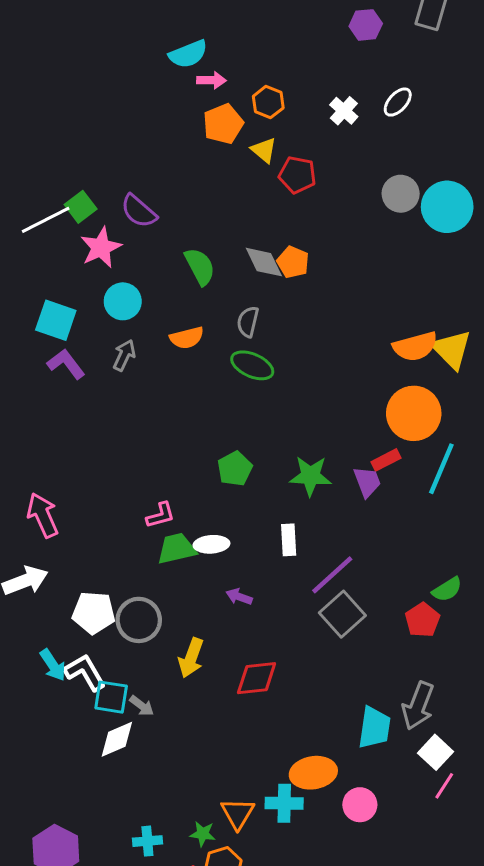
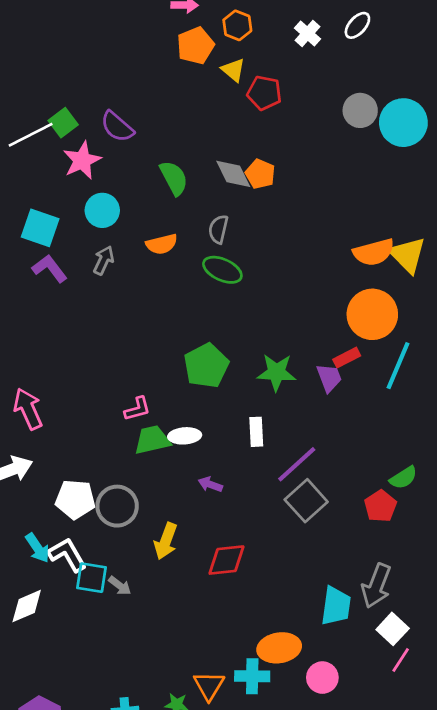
green pentagon: (235, 469) -> (206, 366), size x1.4
white diamond: (117, 739) -> (27, 606), moved

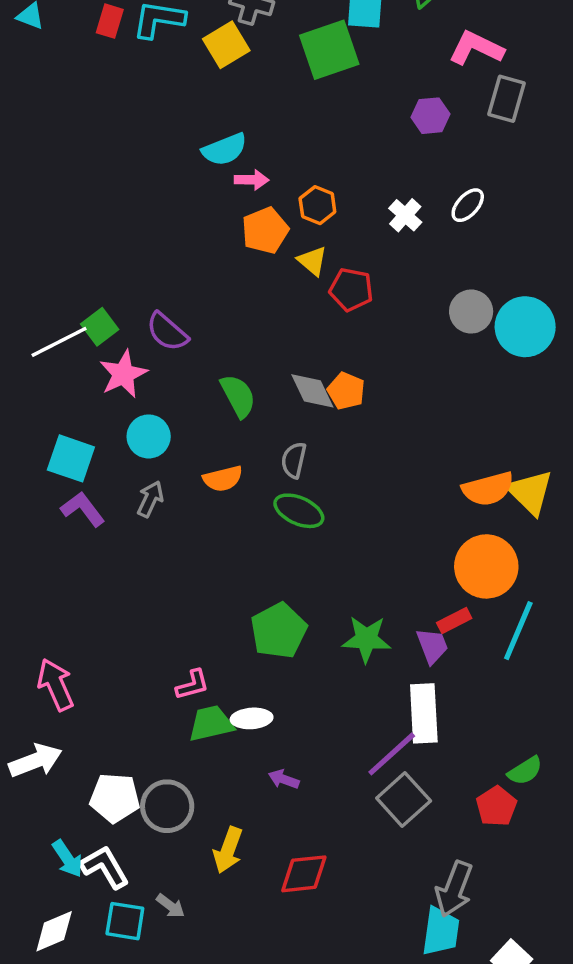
white rectangle: (256, 432) -> (424, 713), moved, size x1.6
cyan square: (91, 578) -> (125, 921), moved
gray arrow: (376, 586) -> (454, 889), moved

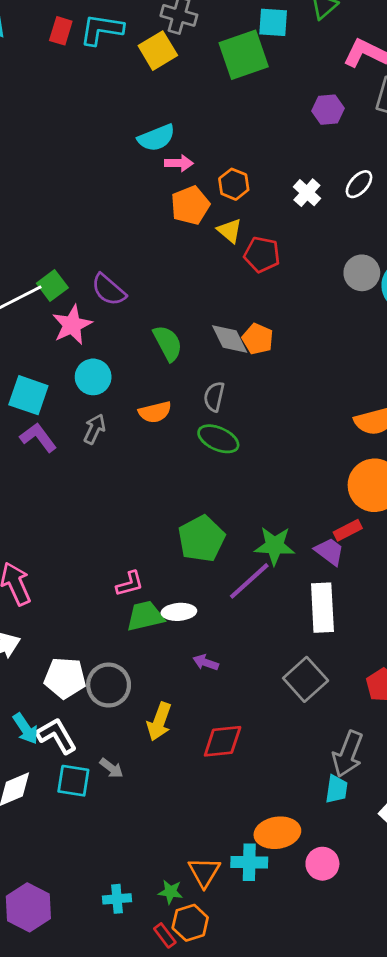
purple trapezoid: (432, 646) -> (329, 551), turned -32
purple line: (392, 754) -> (249, 581), moved
cyan trapezoid: (441, 931) -> (336, 789), size x0.7

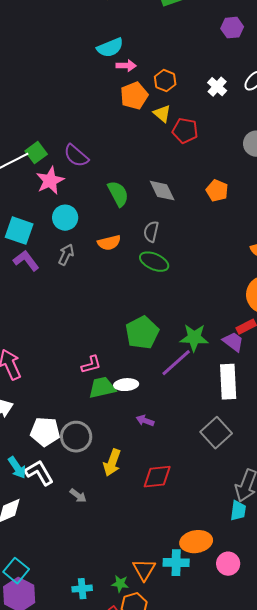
orange pentagon: (258, 339) -> (217, 191), moved
cyan square: (73, 781) -> (16, 571), moved, turned 30

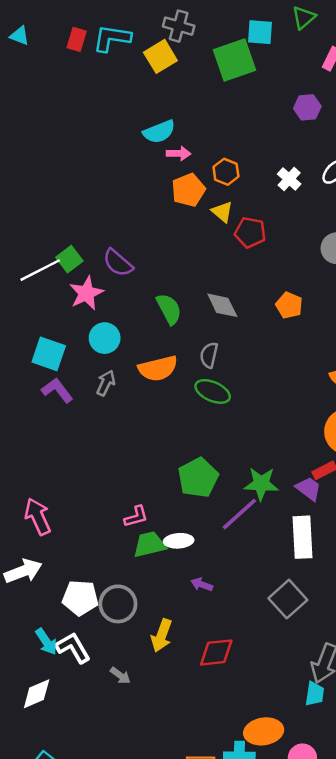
orange semicircle: (109, 243) -> (158, 368), size x1.4

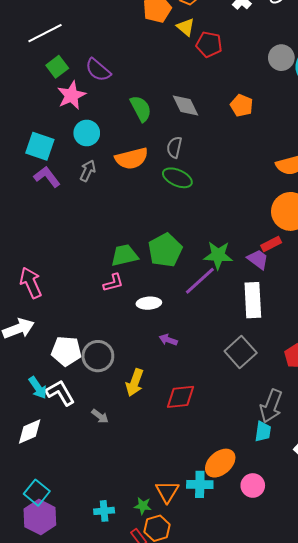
white line: (40, 270) -> (45, 33), moved
green trapezoid: (149, 544) -> (124, 255), moved
orange ellipse: (264, 731) -> (220, 463), turned -32

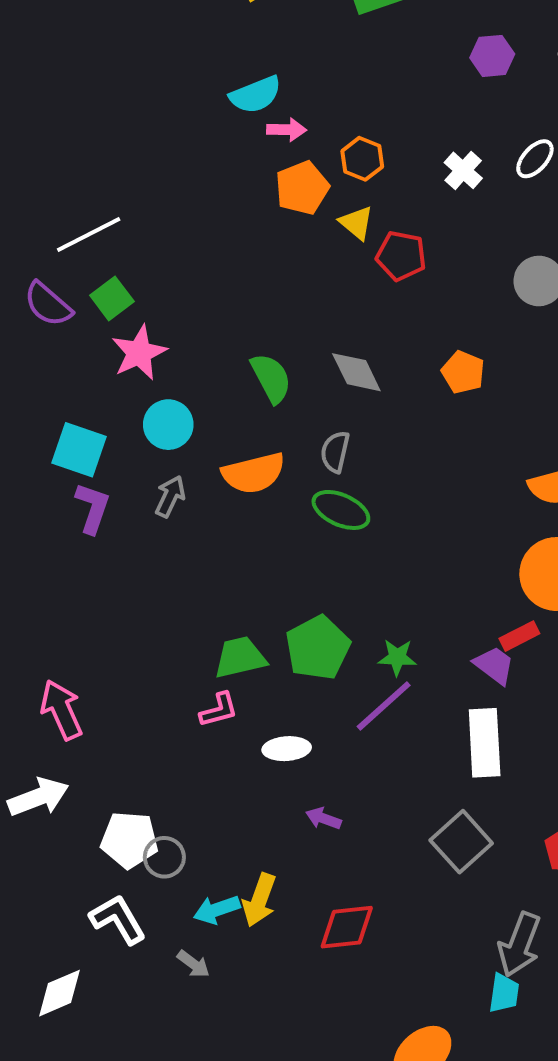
purple semicircle: (98, 70) -> (48, 304), moved
purple L-shape: (47, 177) -> (93, 508), turned 56
green star: (218, 255) -> (397, 657), moved, size x0.7
gray circle: (98, 356) -> (164, 857), moved, size x0.7
cyan arrow: (38, 388) -> (217, 910), moved, turned 105

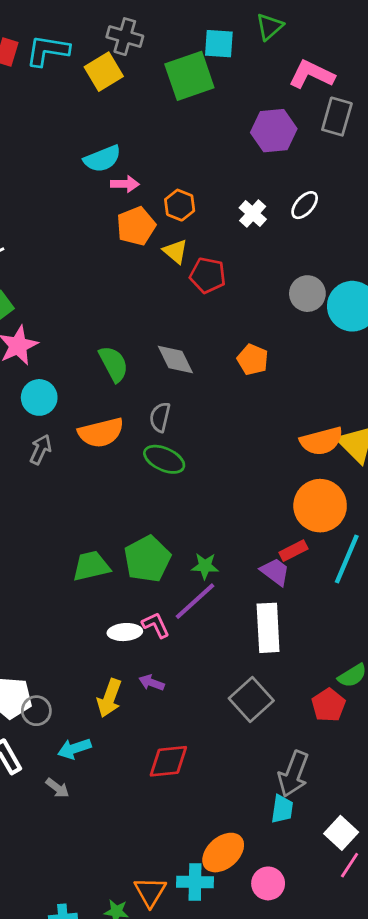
purple hexagon: (492, 56) -> (274, 131), size x1.4
pink L-shape: (219, 710) -> (156, 625), moved, turned -100
yellow arrow: (259, 900) -> (109, 698), moved

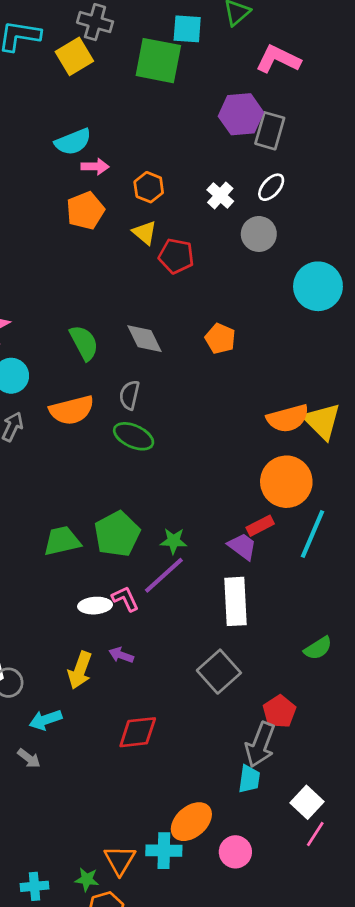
green square: (189, 76) -> (158, 61), turned 30
gray rectangle: (337, 117) -> (270, 131), moved
orange pentagon: (136, 226) -> (85, 211), moved
gray circle: (307, 294) -> (259, 234), moved
red pentagon: (328, 705) -> (279, 712), moved

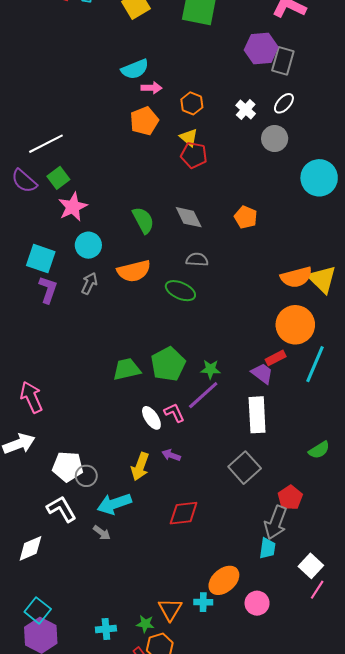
red pentagon: (176, 256) -> (194, 155), moved
gray semicircle: (129, 395) -> (197, 260), moved, turned 80
white ellipse: (95, 606) -> (151, 418), turned 60
cyan arrow: (45, 720) -> (114, 504), size x1.4
cyan cross: (164, 851) -> (203, 602), size x0.7

